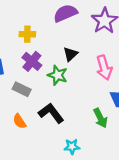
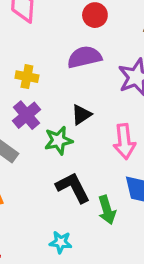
green star: (58, 75) -> (58, 140), turned 30
black L-shape: (51, 113) -> (73, 188), moved

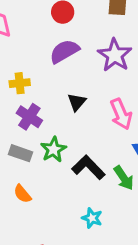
green star: (58, 140) -> (53, 150), moved
cyan star: (61, 242) -> (92, 218), turned 30

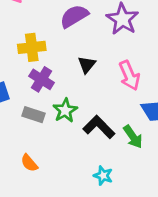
yellow cross: (20, 83) -> (32, 47), size x1.4
orange semicircle: (22, 194) -> (29, 163), moved

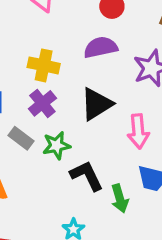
black triangle: (87, 65) -> (96, 104), size x1.6

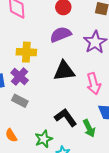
purple cross: (42, 103) -> (20, 77), moved
black triangle: (96, 104) -> (64, 71), turned 35
green star: (56, 145) -> (44, 139), moved

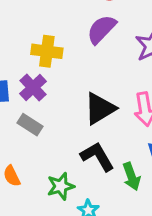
purple semicircle: (61, 34) -> (102, 29), turned -30
black triangle: (64, 71) -> (100, 109), moved, turned -30

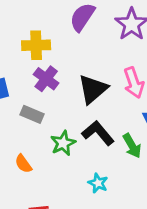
purple cross: (33, 87) -> (46, 79), moved
green star: (61, 186) -> (63, 143), moved

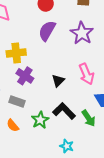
black triangle: (93, 89) -> (58, 81), size x0.6
orange semicircle: (23, 164) -> (13, 125), moved

